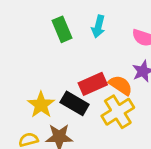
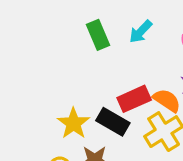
cyan arrow: (98, 27) -> (141, 32), turned 30

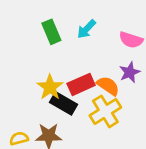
yellow star: (73, 123) -> (50, 87), moved

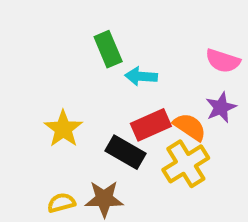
cyan arrow: (86, 29) -> (141, 76), moved, turned 50
yellow star: (50, 87) -> (63, 129), moved

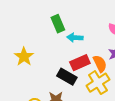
orange semicircle: (190, 127) -> (100, 64), turned 30
yellow star: (63, 129) -> (24, 57), moved

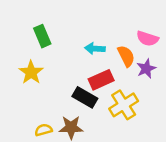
green rectangle: (58, 24) -> (42, 36), moved
orange semicircle: (100, 64) -> (126, 56), moved

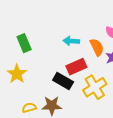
green rectangle: (42, 36) -> (24, 43), moved
yellow star: (31, 72) -> (17, 74), moved

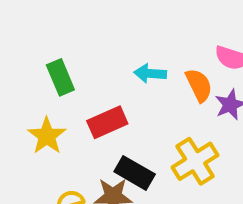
red rectangle: (76, 67) -> (107, 122), moved
black rectangle: (63, 81) -> (135, 173), moved

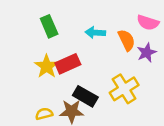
green rectangle: (60, 77) -> (49, 26), moved
yellow star: (47, 136) -> (47, 66), moved

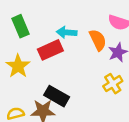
red rectangle: (68, 64) -> (50, 50), moved
yellow cross: (124, 89) -> (113, 84), moved, size x0.7

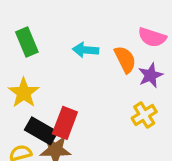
red rectangle: (50, 50) -> (65, 123), moved, turned -45
black rectangle: (57, 96) -> (41, 131), moved

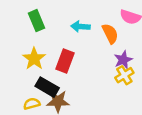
purple star: (151, 75) -> (123, 60), moved
red rectangle: (65, 123) -> (65, 61), moved

